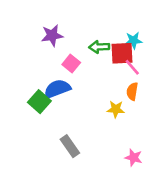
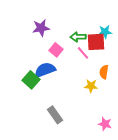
pink line: (132, 67) -> (83, 53), moved

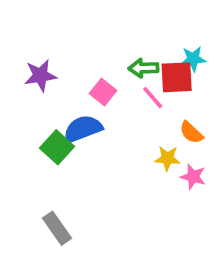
purple star: (41, 28) -> (40, 75), moved
orange semicircle: (104, 72) -> (191, 132), turned -56
gray rectangle: (55, 115) -> (57, 228), moved
pink star: (105, 124) -> (193, 177), moved

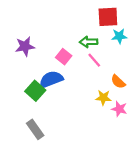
red square: (177, 77) -> (108, 17), moved
gray rectangle: (57, 228) -> (35, 129), moved

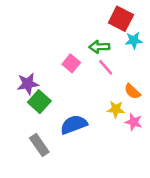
red square: (108, 17) -> (121, 19), turned 30
purple star: (25, 46) -> (28, 84), moved
blue semicircle: (51, 79) -> (74, 125), moved

